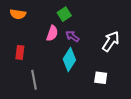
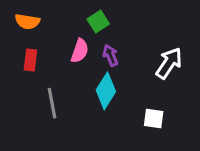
purple arrow: (72, 36) -> (111, 55), turned 32
red rectangle: (20, 52) -> (30, 60), moved
gray line: (34, 80) -> (52, 103), moved

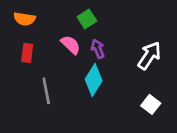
pink semicircle: (80, 51) -> (71, 45), turned -65
white square: (154, 119) -> (151, 104), moved, turned 30

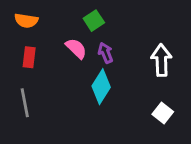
white arrow: (149, 56) -> (161, 60), turned -36
gray line: (46, 91) -> (25, 103), moved

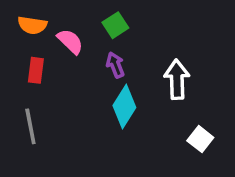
pink semicircle: (76, 48) -> (70, 41), moved
purple arrow: (106, 53) -> (115, 65), moved
white arrow: (161, 60) -> (177, 79), moved

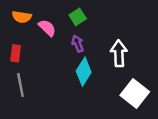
red rectangle: (36, 70) -> (16, 53), moved
white square: (200, 139) -> (135, 93), size x1.6

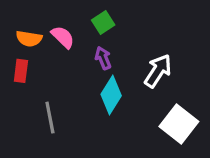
orange semicircle: (22, 17) -> (29, 39), moved
white arrow: (119, 53) -> (158, 71), turned 35
gray line: (20, 85) -> (50, 118), moved

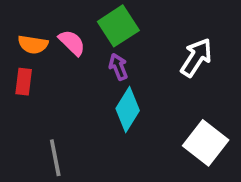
green square: (103, 23) -> (118, 26), size x1.5
white arrow: (158, 71) -> (196, 57), moved
gray line: (50, 118) -> (55, 158), moved

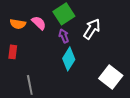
white arrow: (196, 57) -> (92, 29), moved
red rectangle: (24, 82) -> (13, 52), moved

